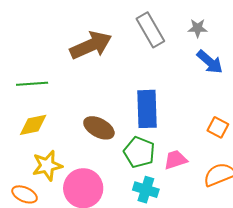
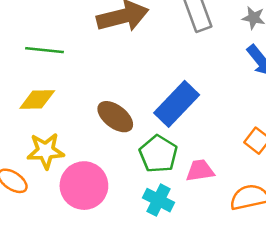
blue rectangle: (147, 109) -> (177, 104), turned 36

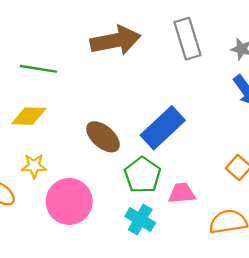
yellow star: (46, 151) -> (34, 166), size x0.7

